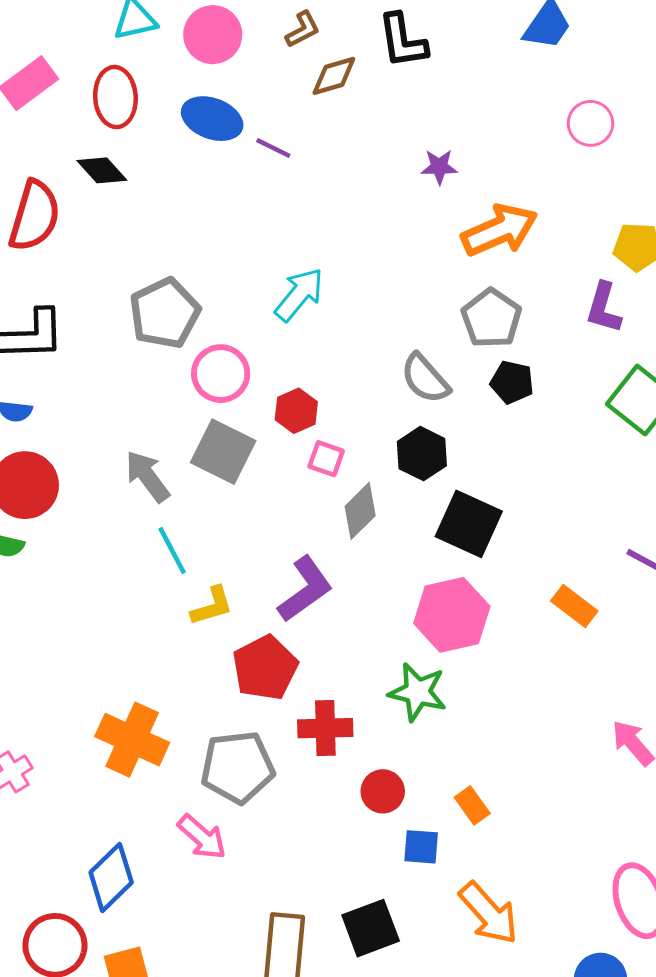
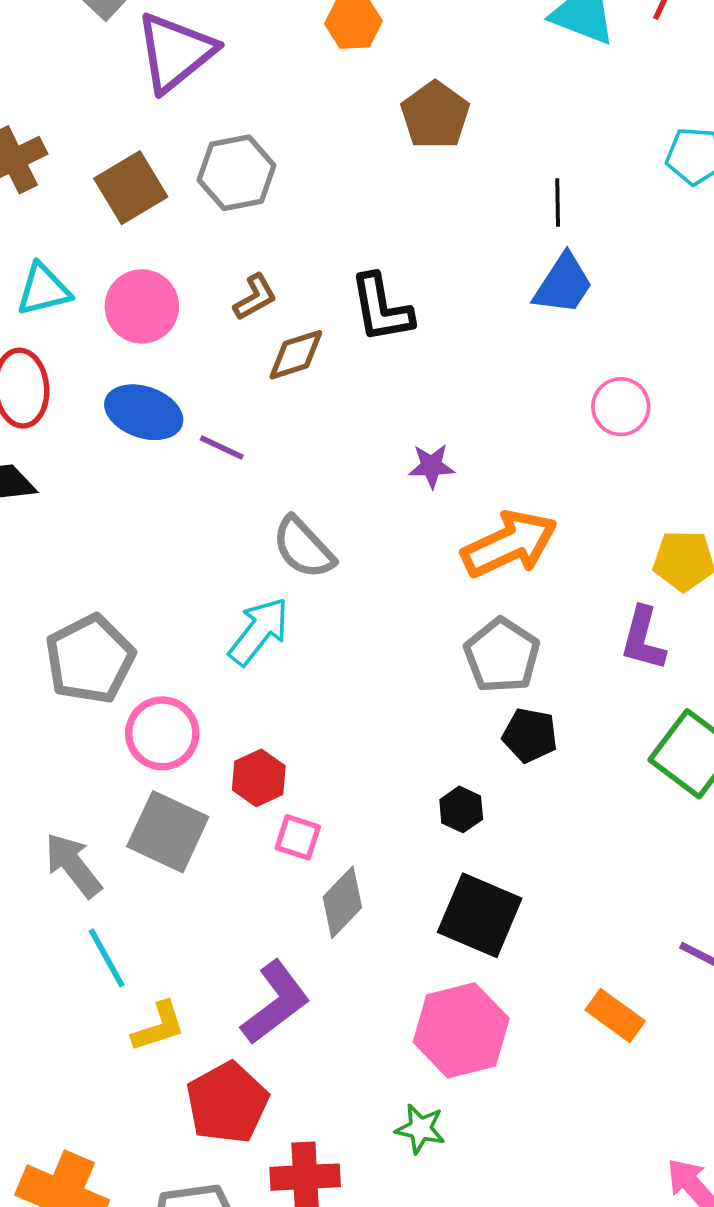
gray semicircle: (425, 379) -> (303, 548), moved
black hexagon: (422, 454) -> (461, 809), moved, size x0.7
green star: (418, 692) -> (420, 1129), size x0.7

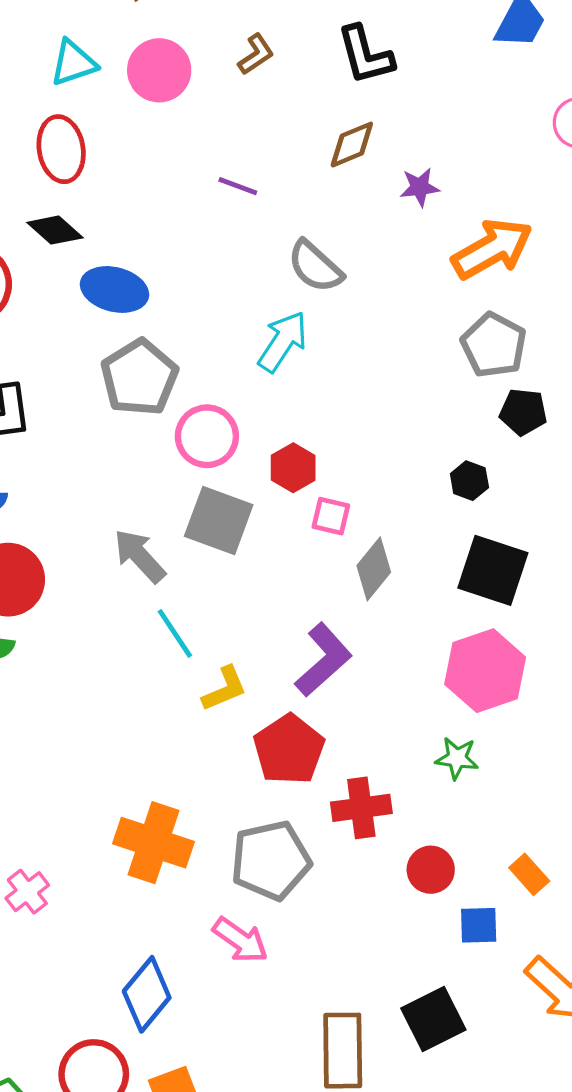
brown diamond: (296, 355) -> (352, 145), moved
blue ellipse: (144, 412) -> (114, 289), moved

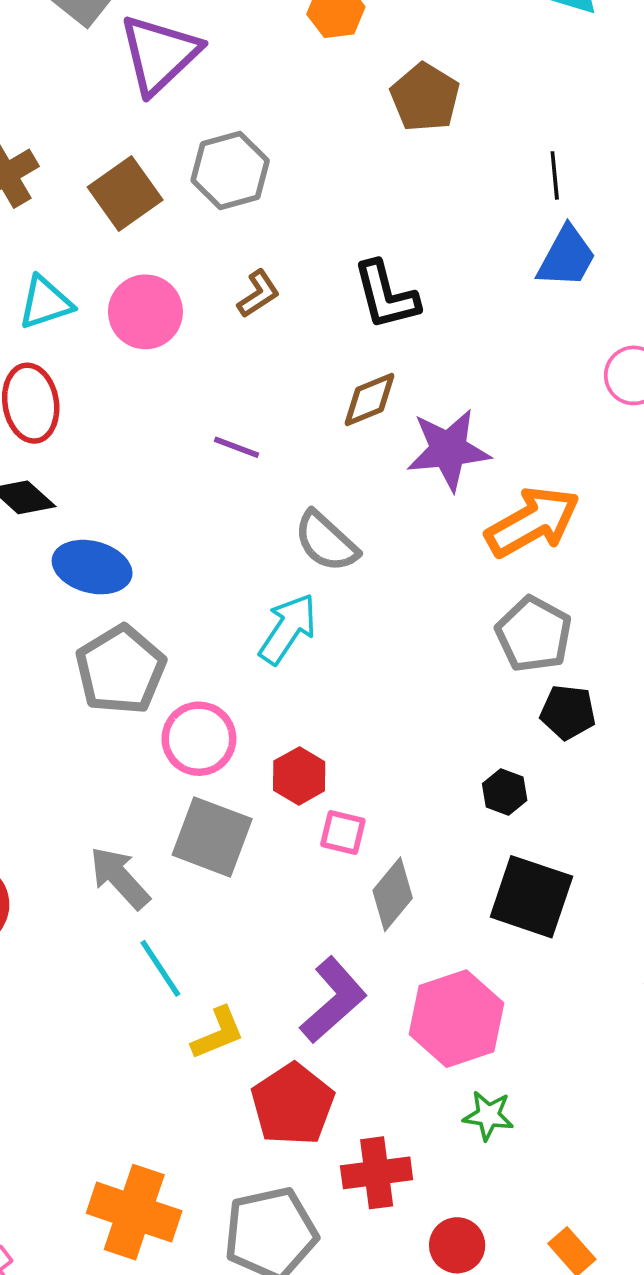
purple star: (420, 187) -> (448, 450), size x1.8
pink hexagon: (485, 671) -> (457, 1019), moved

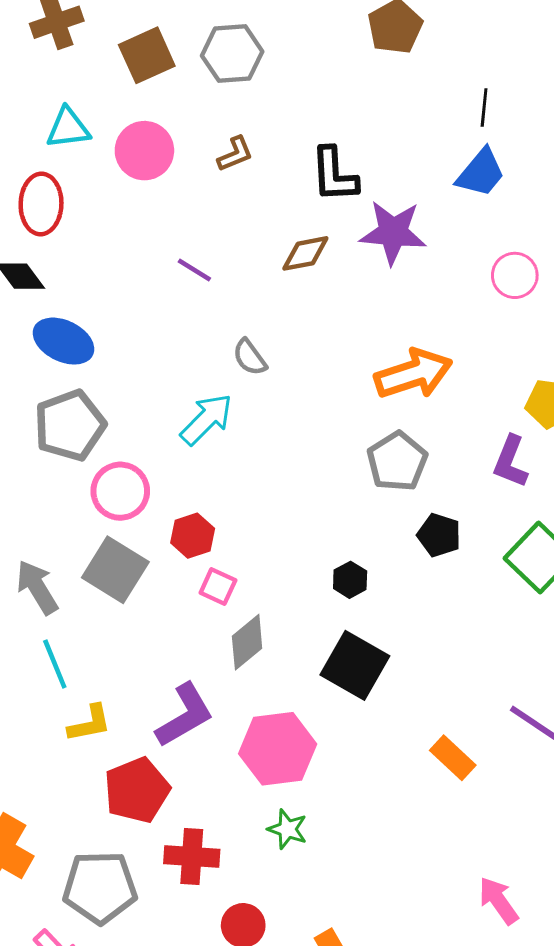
purple star: (448, 450) -> (393, 233), moved
gray semicircle: (326, 542) -> (250, 357), size x0.7
black pentagon: (568, 712) -> (439, 535), moved

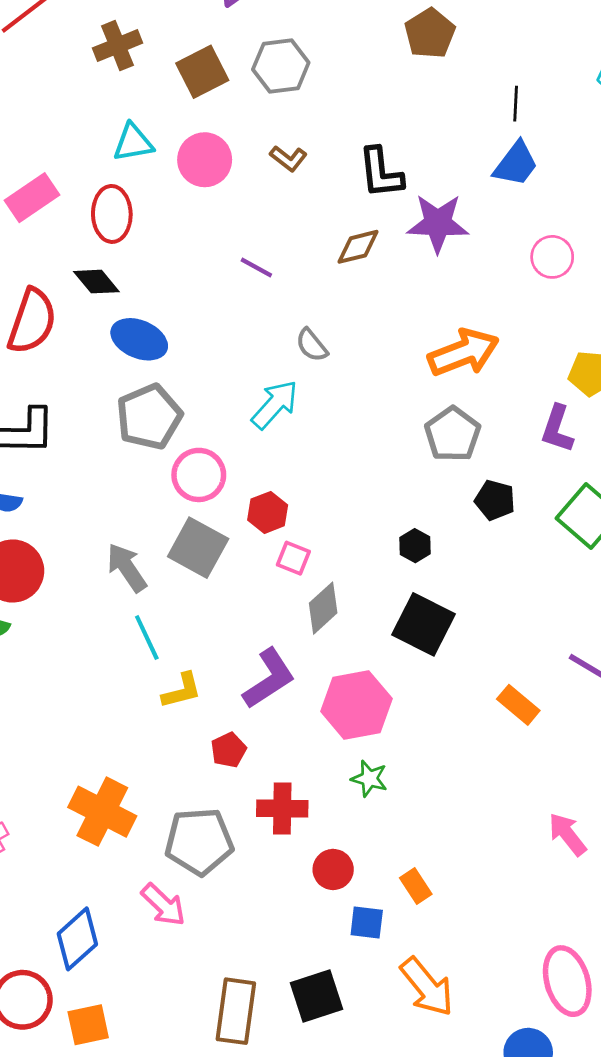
brown L-shape: (235, 154) -> (288, 158), turned 63
red pentagon: (137, 790) -> (229, 750), size x0.6

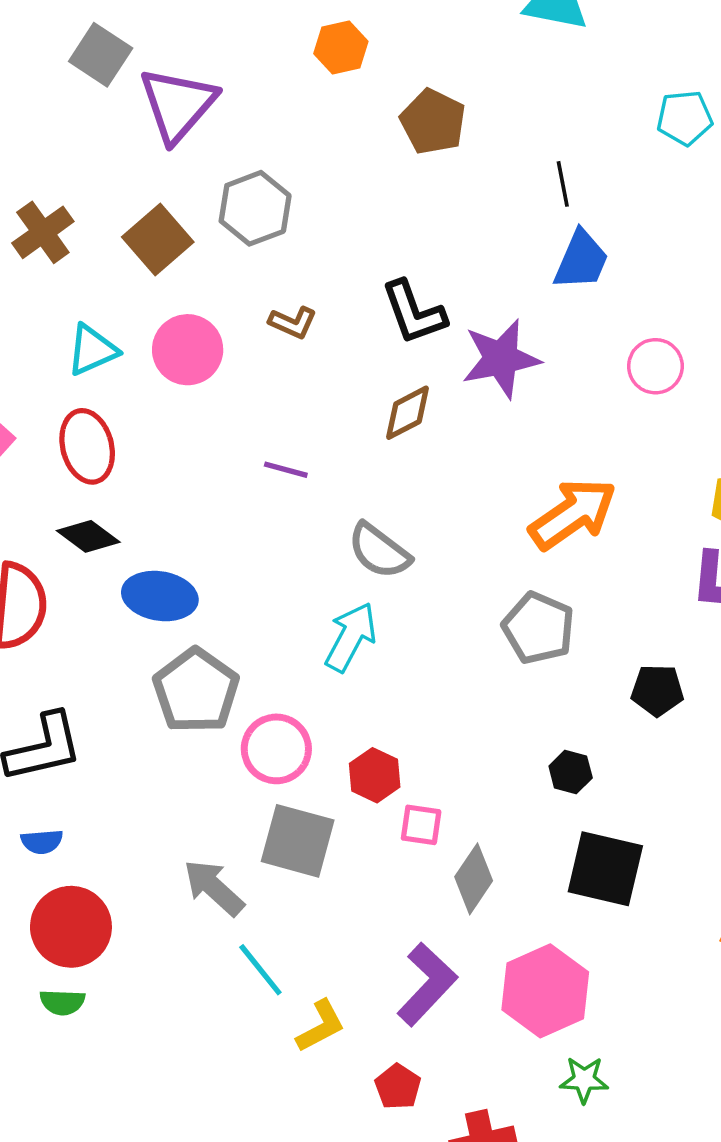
gray semicircle: (312, 345) -> (379, 551), size x1.4
gray pentagon: (453, 434) -> (538, 628), moved

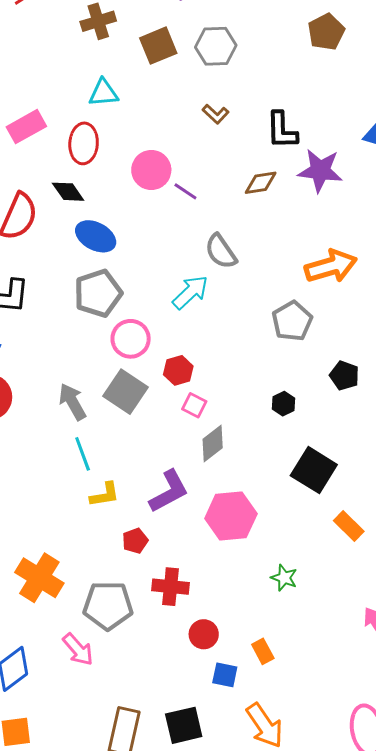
pink circle: (188, 350) -> (151, 170), moved
black square: (605, 869) -> (314, 470), moved
green star: (584, 1080) -> (284, 578), moved

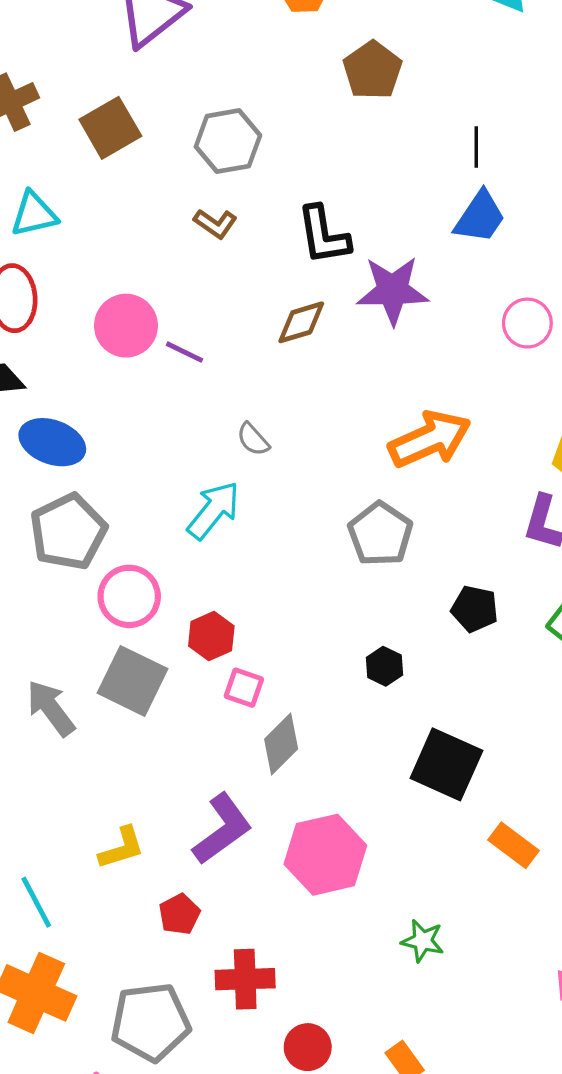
gray hexagon: (216, 46) -> (228, 141), moved
gray semicircle: (221, 251) -> (253, 439), size x0.6
cyan line: (83, 454) -> (36, 902), moved

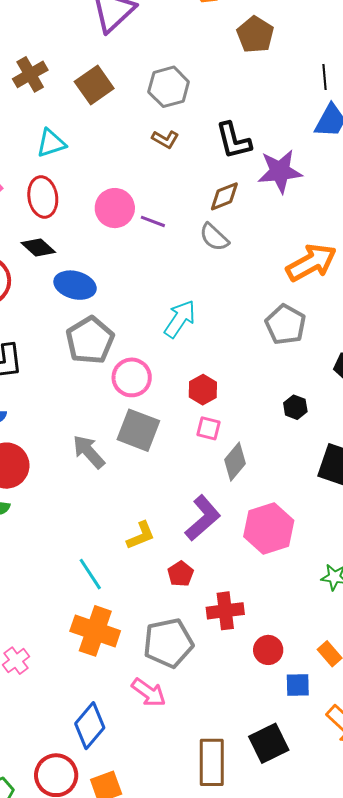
gray semicircle: (253, 439) -> (214, 237), moved, size x1.4
red hexagon: (211, 636) -> (203, 390), moved

